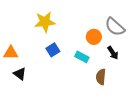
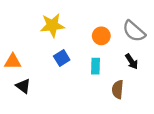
orange circle: (94, 37) -> (101, 36), moved
cyan rectangle: (82, 57) -> (95, 66), turned 64

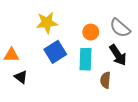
blue square: (62, 58) -> (55, 52), size x1.5
black arrow: (132, 61) -> (118, 55), size x1.5
cyan rectangle: (95, 66) -> (86, 59), size x1.5

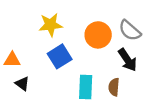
orange circle: (91, 32) -> (98, 35), size x1.5
cyan rectangle: (86, 59) -> (86, 87), moved

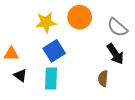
orange circle: (98, 35) -> (80, 17), moved
cyan rectangle: (86, 87) -> (51, 78), moved

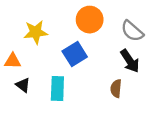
yellow star: (46, 22) -> (36, 32), moved
blue square: (54, 51) -> (75, 54), moved

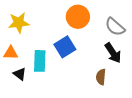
yellow star: (36, 32) -> (19, 23), moved
cyan rectangle: (57, 89) -> (40, 61), moved

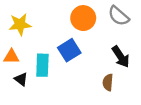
gray semicircle: (115, 27) -> (119, 16), moved

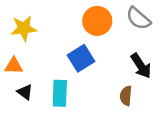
cyan rectangle: (42, 65) -> (60, 93), moved

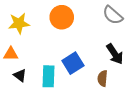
orange circle: (97, 21) -> (62, 17), moved
blue square: (81, 58) -> (73, 63), moved

